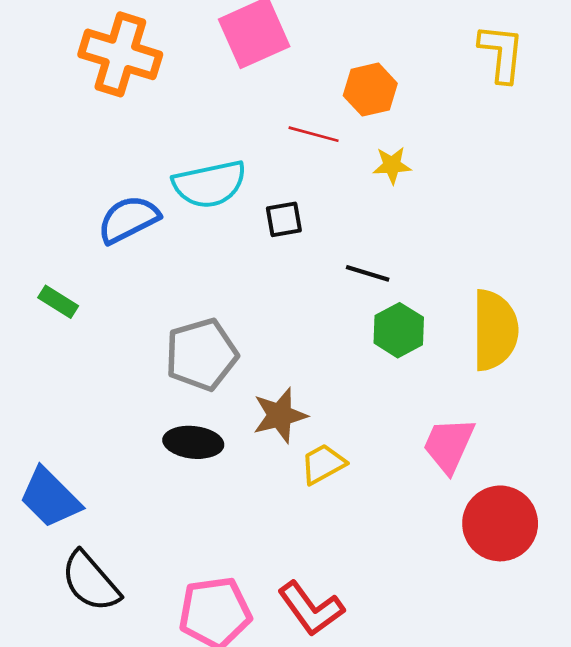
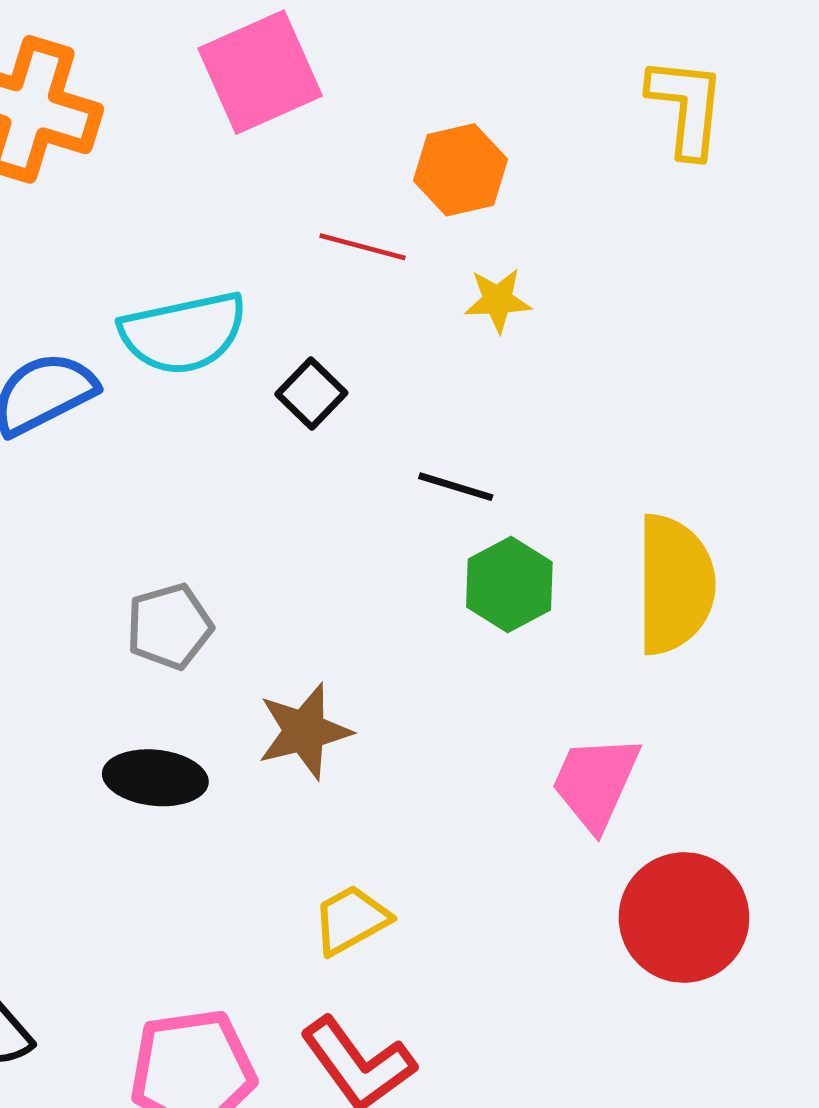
black square: (284, 219) -> (311, 393), turned -36
gray pentagon: (201, 354) -> (169, 626), size x0.7
yellow trapezoid: (323, 464) -> (351, 920), moved

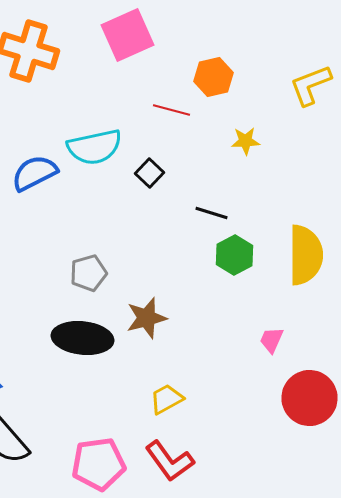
yellow L-shape: (686, 107) -> (310, 85), moved, turned -117
yellow star: (498, 300) -> (246, 141), moved
black ellipse: (155, 778) -> (82, 338), size x1.4
pink trapezoid: (595, 782) -> (272, 340), size x0.6

